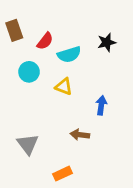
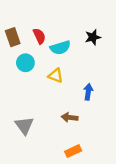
brown rectangle: (14, 30) -> (13, 37), moved
red semicircle: (45, 41) -> (39, 36), turned -63
orange rectangle: (62, 174) -> (73, 151), moved

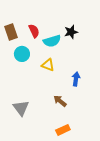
black star: (93, 37) -> (71, 32), moved
brown arrow: (70, 117) -> (60, 101), turned 32

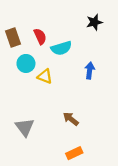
black star: (71, 32) -> (94, 22), moved
yellow triangle: (48, 65) -> (45, 76), moved
blue arrow: (76, 79) -> (90, 71), moved

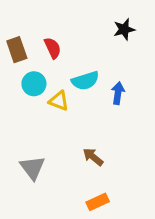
cyan semicircle: (61, 48) -> (85, 81), moved

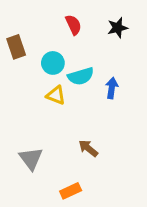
red semicircle: (53, 48) -> (73, 25), moved
cyan circle: (34, 84) -> (53, 63), moved
orange rectangle: (98, 202) -> (71, 191), moved

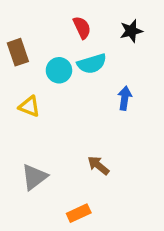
cyan semicircle: (81, 76) -> (92, 64), moved
yellow triangle: (56, 95) -> (29, 106), moved
gray triangle: (31, 159) -> (34, 177), turned 30

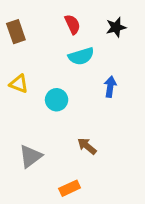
brown rectangle: (18, 52) -> (16, 32), moved
cyan circle: (59, 70) -> (57, 100), moved
yellow triangle: (29, 106) -> (19, 84), moved

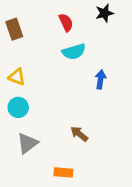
black star: (116, 27) -> (104, 13), moved
cyan circle: (57, 100) -> (18, 107), moved
orange rectangle: (70, 188) -> (63, 172), turned 30

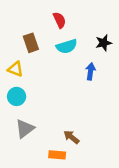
black star: (104, 13) -> (104, 43), moved
brown rectangle: (14, 29) -> (31, 43), moved
brown arrow: (79, 134) -> (71, 137), moved

